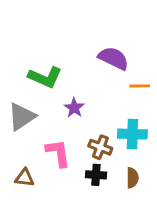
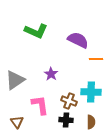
green L-shape: (45, 77) -> (36, 31), moved
brown triangle: (25, 178) -> (17, 122), turned 48

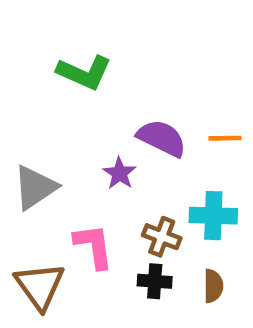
purple semicircle: (78, 40) -> (162, 138), moved
brown triangle: (17, 122) -> (40, 286), size x1.6

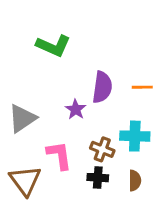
purple semicircle: (162, 138) -> (102, 87), turned 72

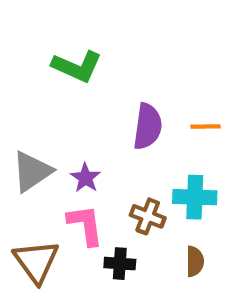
purple star: (76, 109) -> (86, 178), moved
black cross: (98, 178) -> (120, 264), moved

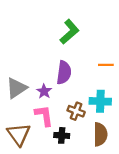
green L-shape: (77, 66) -> (69, 32), moved, turned -65
purple semicircle: (148, 126) -> (64, 73), moved
brown semicircle: (195, 261) -> (100, 134), size x1.5

